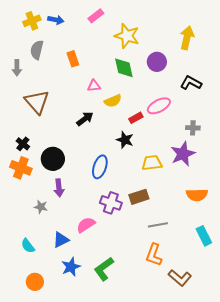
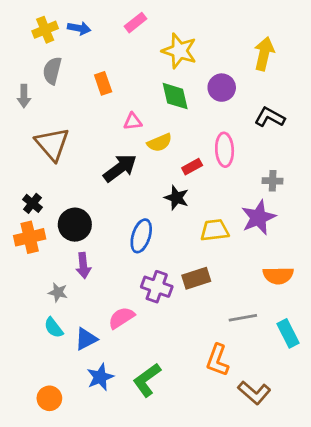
pink ellipse: (159, 106) -> (225, 150), turned -65
black arrow: (85, 119) -> (120, 168), size x1.4
orange cross: (21, 168) -> (30, 237), turned -35
gray line: (158, 225) -> (243, 318), moved
cyan semicircle: (28, 246) -> (54, 328), moved

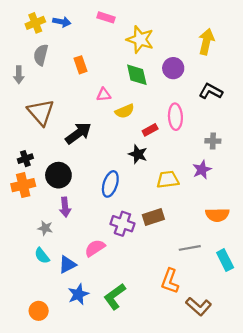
pink rectangle: (136, 23) -> (106, 17), turned 56
black arrow: (120, 168) -> (78, 133), moved
black cross: (32, 203) -> (25, 159), turned 32
purple star: (258, 218) -> (202, 170), size x0.7

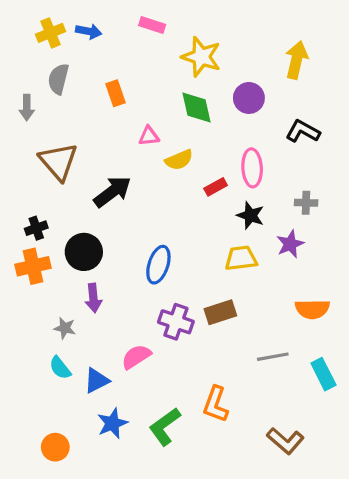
black star: (138, 154) -> (250, 215), moved
orange L-shape: (170, 281) -> (216, 404), moved

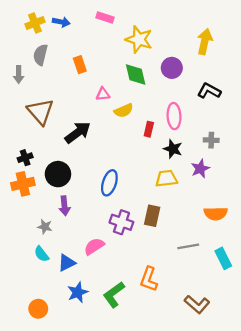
red rectangle: (216, 187) -> (149, 129), turned -48
brown rectangle: (220, 312) -> (152, 216), turned -60

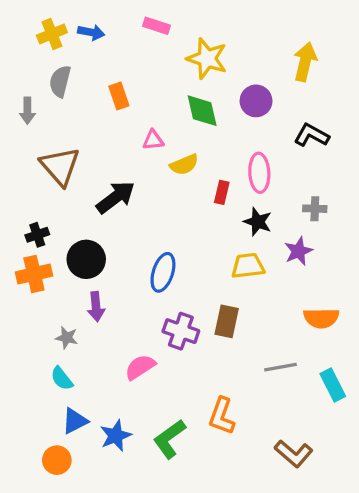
blue triangle: (67, 263) -> (75, 421), moved

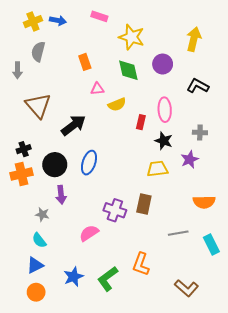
orange rectangle: (119, 96) -> (85, 62), moved
blue ellipse: (163, 272) -> (89, 163), moved
blue triangle: (75, 421) -> (35, 265), moved

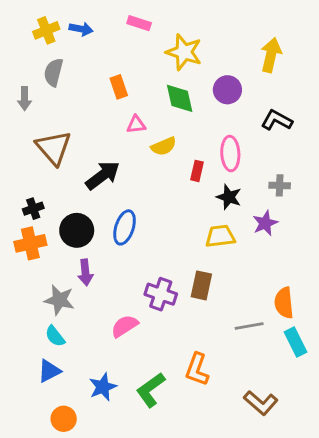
orange semicircle: (204, 202) -> (284, 303), moved, turned 85
gray star: (42, 214) -> (59, 300), size x1.5
orange circle: (36, 292) -> (64, 419), moved

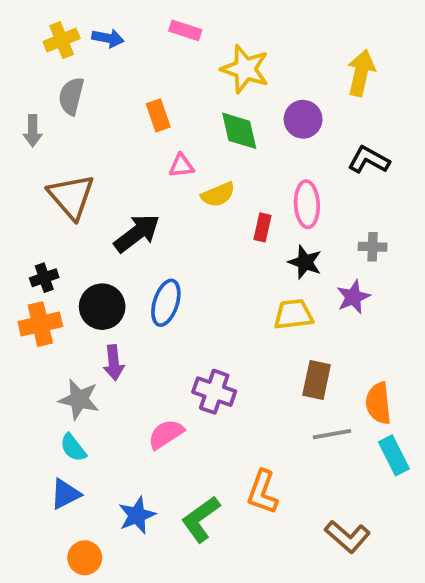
brown rectangle: (201, 285) -> (317, 380), moved

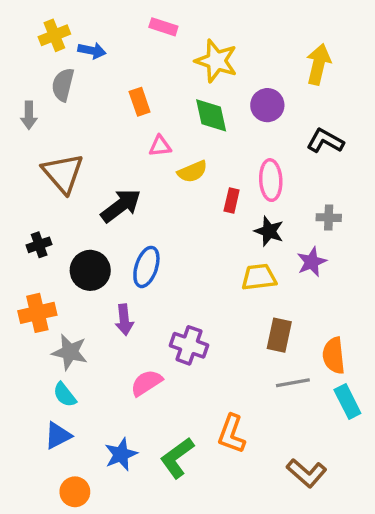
blue arrow: (108, 38) -> (92, 51), moved
orange cross: (40, 324) -> (37, 313), moved
purple arrow: (114, 363) -> (124, 320), moved

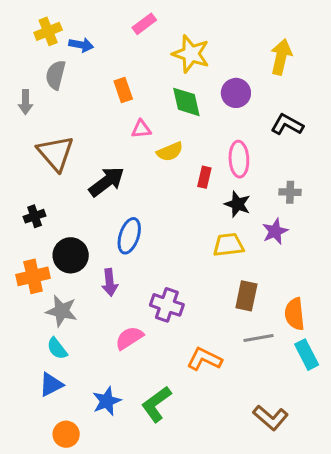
pink rectangle: (163, 27) -> (144, 24), turned -55
black circle: (90, 270) -> (71, 255), moved
orange L-shape: (232, 434) -> (204, 359), moved, turned 96

